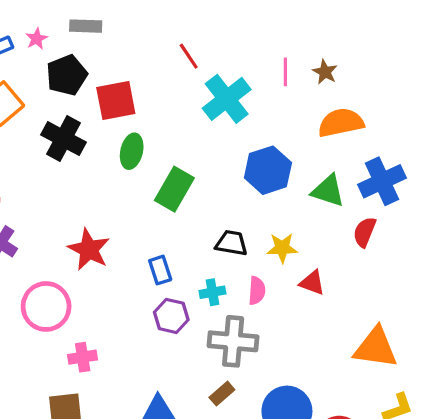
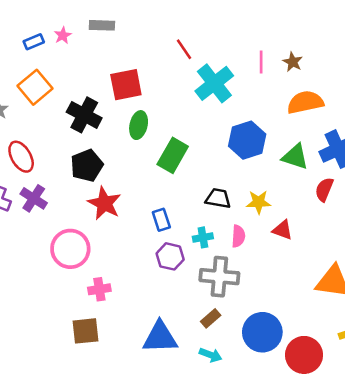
black pentagon: (67, 75) -> (87, 165), moved

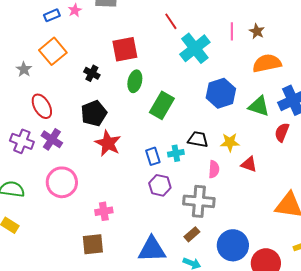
black cross: (84, 115) -> (92, 73), size x0.6
cyan cross: (203, 237) -> (176, 153), moved
pink circle: (70, 249) -> (62, 182), moved

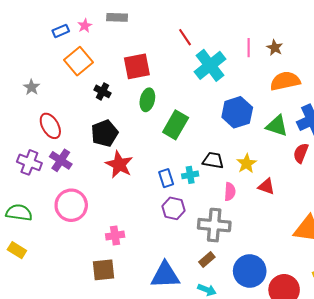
orange square: (53, 51) -> (78, 61), moved
yellow star: (230, 142) -> (247, 163), turned -30

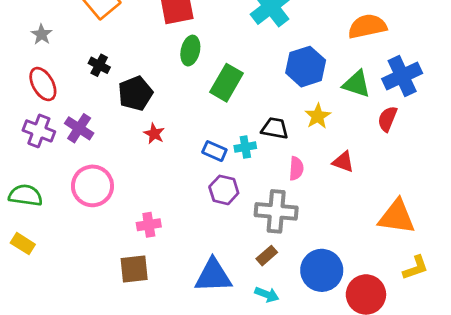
black cross: (102, 91) -> (99, 65), moved
red ellipse: (50, 126) -> (43, 84), moved
yellow star: (247, 163) -> (318, 116), moved
red star: (119, 165) -> (154, 134), size x0.6
blue rectangle: (166, 178) -> (214, 151), turned -48

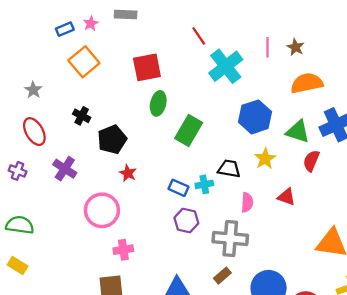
red semicircle: (387, 119) -> (311, 161), moved
purple cross: (39, 131) -> (18, 171), moved, size x0.7
pink circle: (92, 186) -> (102, 210), moved

